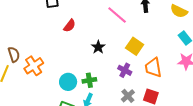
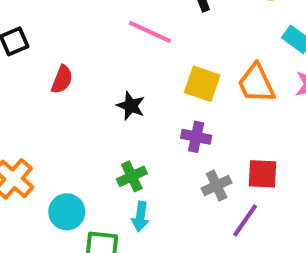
orange trapezoid: (153, 68) -> (256, 83), moved
cyan circle: (68, 82) -> (67, 212), moved
gray cross: (128, 96) -> (217, 185), turned 32

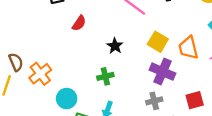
purple cross: (196, 137) -> (163, 72), moved, size x1.5
red square: (263, 174) -> (195, 100), moved, turned -30
green cross: (132, 176) -> (105, 76), moved

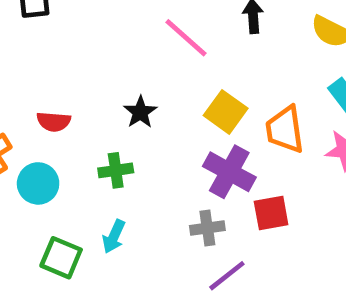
red semicircle: (79, 23) -> (54, 122), moved, turned 56
cyan circle: (67, 99) -> (38, 183), moved
red square: (195, 100) -> (271, 213), moved

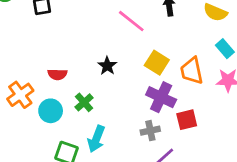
green cross: (116, 170) -> (84, 102), moved, turned -30
cyan arrow: (114, 237) -> (96, 139), size x1.4

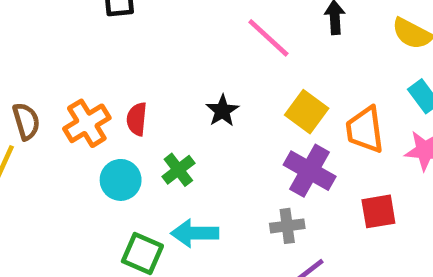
red semicircle: (57, 74) -> (137, 119), turned 90
orange cross: (20, 95) -> (87, 123), moved
red square: (187, 120) -> (378, 211), moved
cyan arrow: (96, 139) -> (195, 233), turned 64

